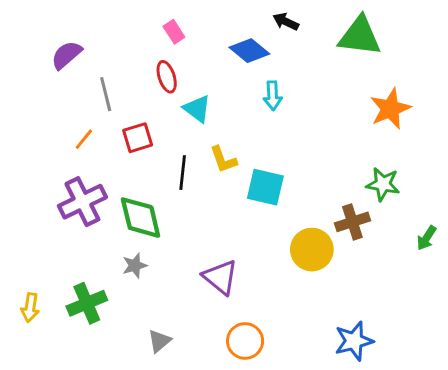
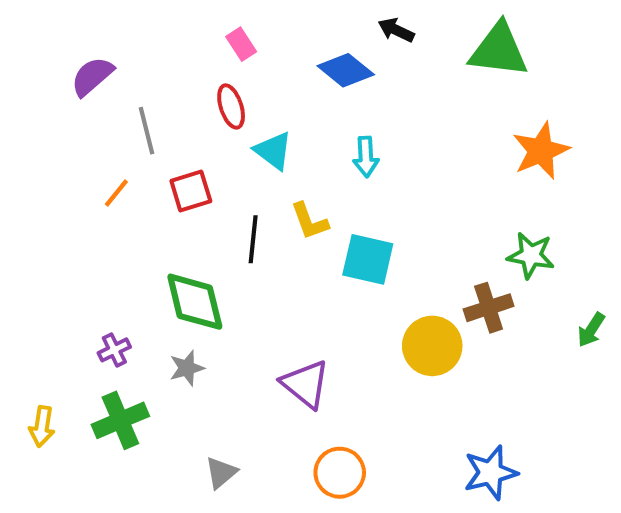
cyan arrow: (273, 96) -> (366, 157), moved
purple cross: (82, 202) -> (114, 350), moved, size x0.5

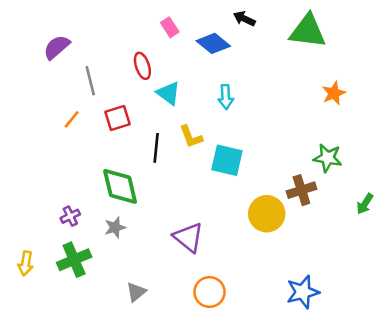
pink rectangle: (241, 44) -> (170, 27), moved
orange star: (541, 151) -> (334, 93), size x0.7

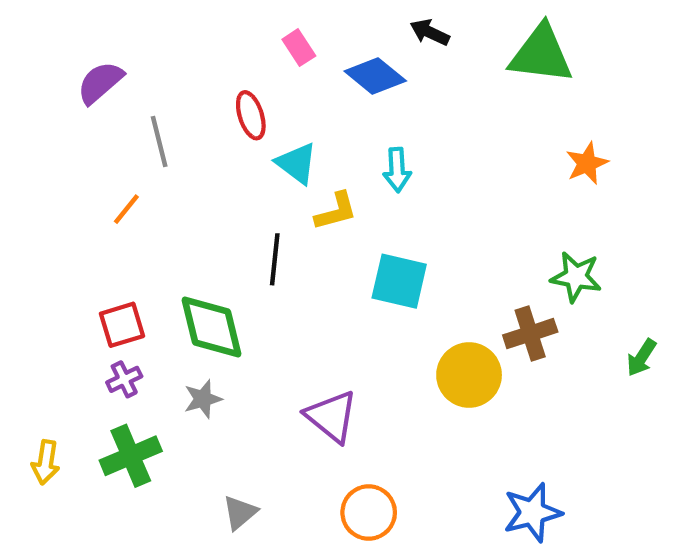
red square: (118, 118) -> (122, 325), moved
yellow L-shape: (191, 137) -> (336, 211), moved, turned -85

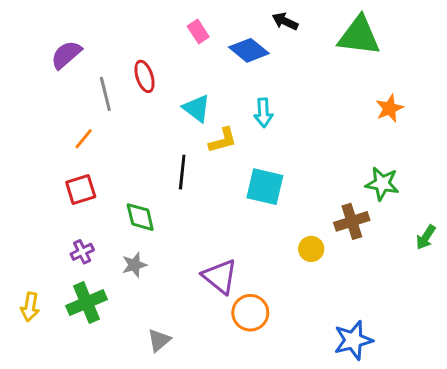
red ellipse: (251, 115) -> (144, 76), moved
red square: (122, 325) -> (81, 189), moved
green diamond: (212, 327) -> (140, 217), size x0.7
yellow circle: (469, 375) -> (311, 249), size x0.6
orange circle: (369, 512) -> (250, 313), moved

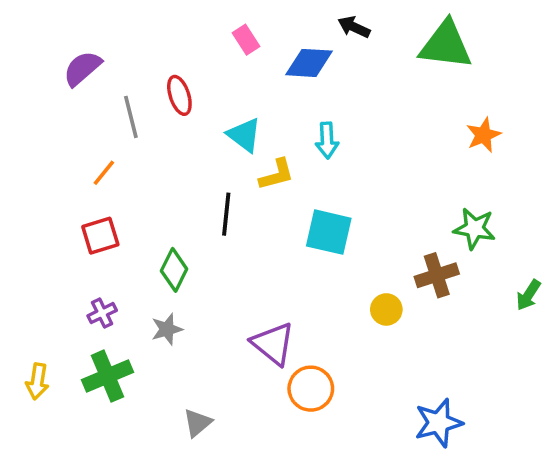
blue diamond: (249, 50) -> (309, 63), turned -36
green diamond: (140, 217) -> (174, 270), turned 40

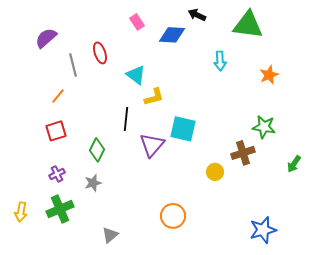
cyan arrow: (327, 140) -> (220, 61), moved
purple triangle: (273, 344) -> (152, 145), moved, turned 32
blue star: (439, 423) -> (263, 230), moved

